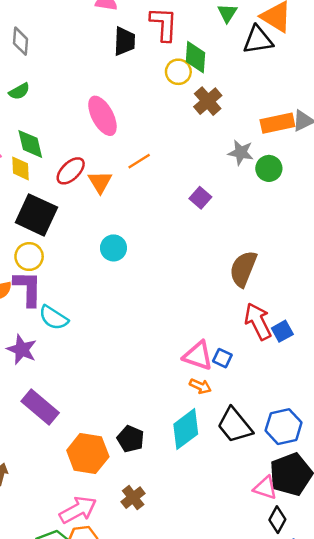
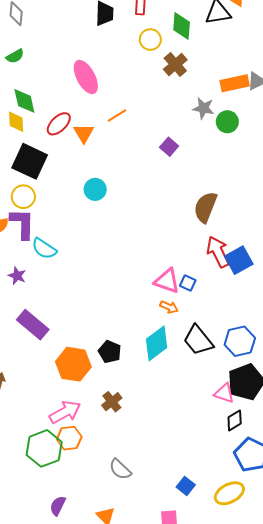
green diamond: (195, 57) -> (182, 26), moved
blue square: (282, 331) -> (239, 260), size x1.5
purple star: (22, 350) -> (17, 276), size x0.7
black diamond: (277, 520) -> (235, 420), turned 30

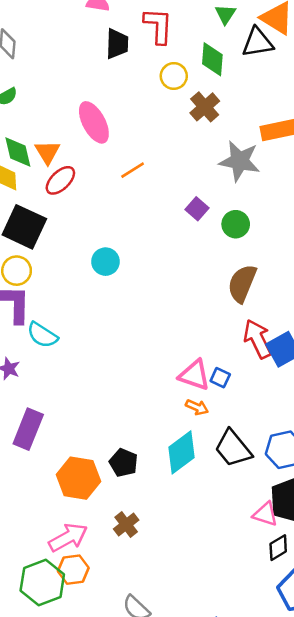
gray star: (203, 108) -> (240, 161), size x1.5
green circle: (227, 122) -> (236, 224), moved
orange triangle: (84, 133) -> (47, 152), moved
purple rectangle: (33, 325) -> (28, 429), turned 72

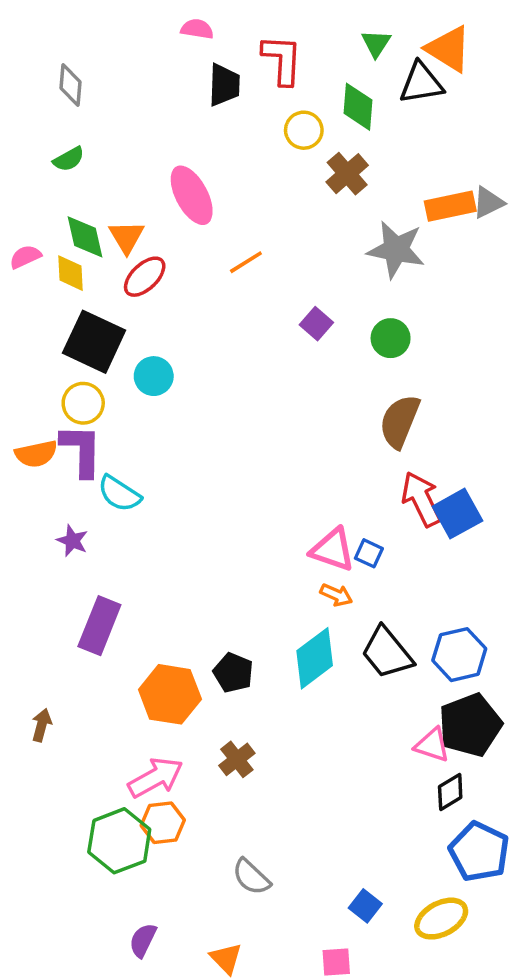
purple square: (197, 209) -> (316, 324), moved
cyan circle: (105, 262) -> (154, 376), moved

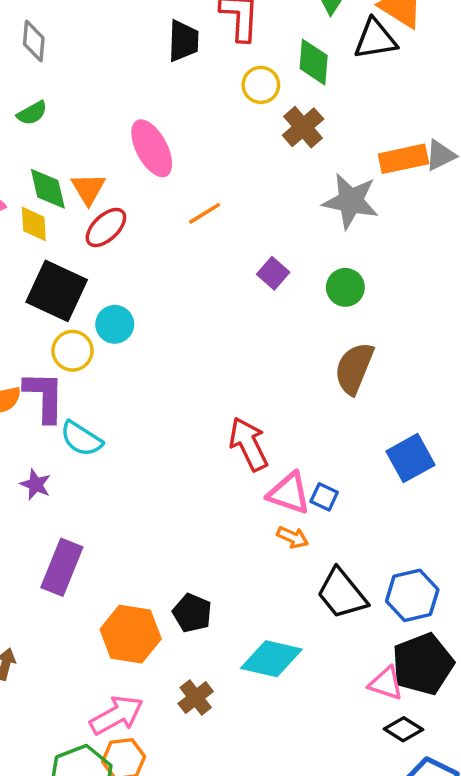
yellow circle: (83, 403) -> (72, 351), moved
red arrow: (421, 499) -> (249, 444), moved
cyan diamond: (315, 658) -> (271, 659), moved, turned 50
black diamond: (450, 792) -> (403, 729), turned 63

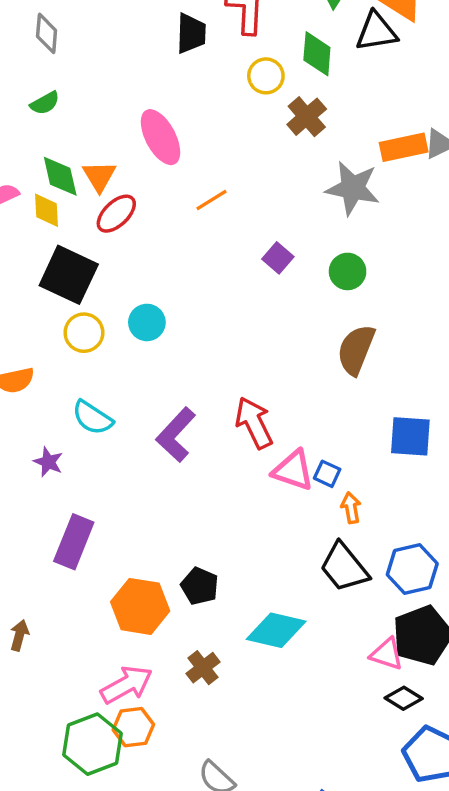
cyan circle: (115, 324) -> (147, 322), moved
purple L-shape: (44, 396) -> (176, 435), moved, turned -138
blue square: (410, 458) -> (410, 436), turned 33
orange arrow: (293, 537) -> (351, 508), moved, turned -124

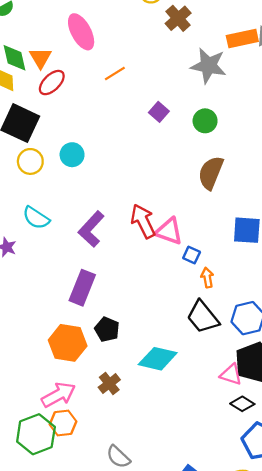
pink triangle: (293, 470) -> (169, 231), moved
purple rectangle: (74, 542) -> (82, 288), moved

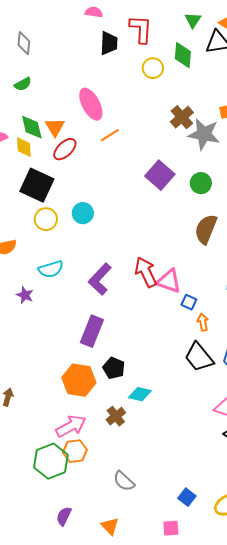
brown cross: (178, 18) -> (182, 117), moved
orange line: (115, 74) -> (110, 135), moved
purple square: (159, 112) -> (160, 175), size x1.6
cyan semicircle: (36, 218) -> (51, 269), turned -50
cyan diamond: (158, 359) -> (140, 394), moved, size x0.7

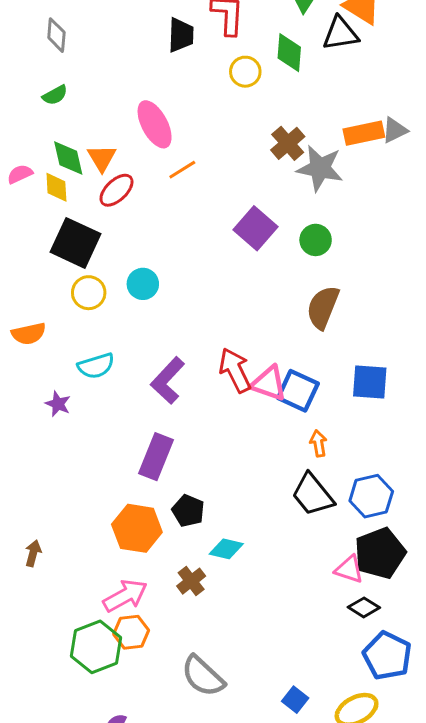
blue square: (189, 302) -> (298, 391), moved, size x1.8
gray semicircle: (124, 481) -> (203, 676), size x1.4

